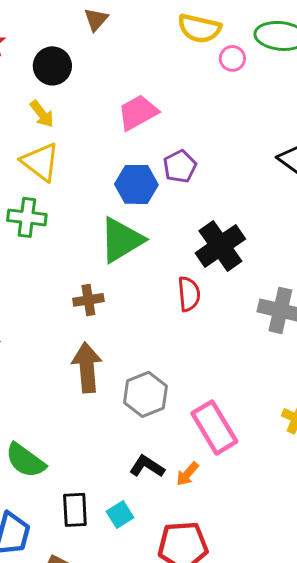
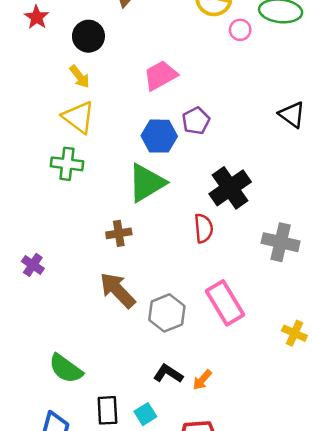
brown arrow: (87, 367) -> (118, 290), turned -39
pink rectangle: (214, 427) -> (225, 303), moved

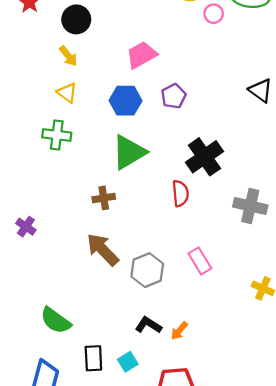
yellow triangle: (78, 117) -> (67, 93), size x0.7
blue hexagon: (159, 136) -> (125, 101), moved
pink rectangle: (225, 303) -> (200, 261), size x0.7

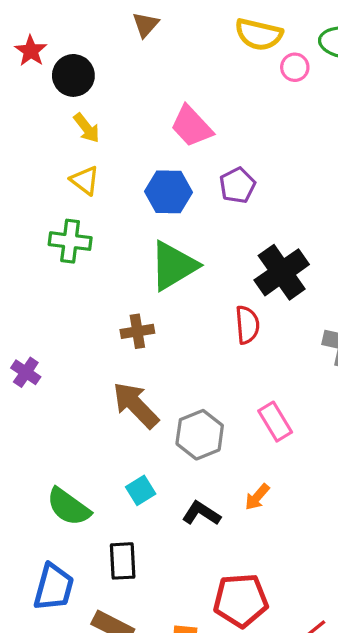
black circle: (76, 19) -> (73, 75), moved
pink trapezoid: (141, 55) -> (191, 126), turned -104
orange arrow: (179, 331) -> (257, 497), moved
cyan square: (128, 362) -> (141, 490), moved

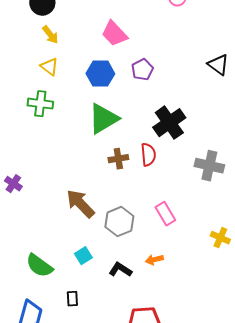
brown cross: (137, 331) -> (118, 159), moved
orange arrow: (257, 497) -> (154, 260), turned 36
black rectangle: (123, 561) -> (72, 299), size x0.7

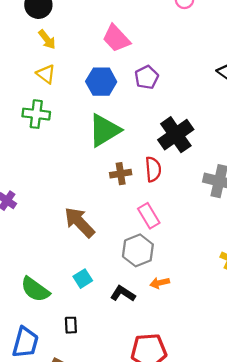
pink rectangle: (165, 214) -> (149, 216), moved
gray hexagon: (119, 222) -> (138, 250), moved

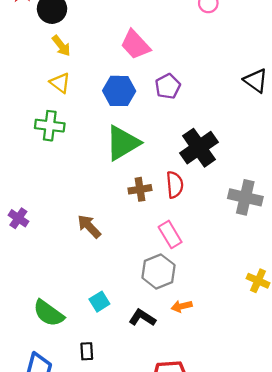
brown arrow: (80, 222) -> (89, 226), moved, size x0.7

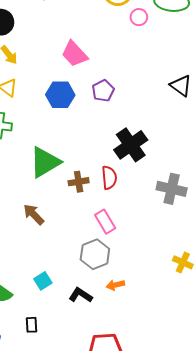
green triangle: (123, 143) -> (45, 162), moved

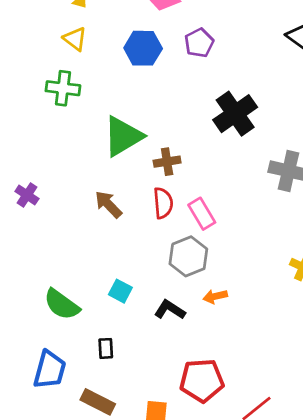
red semicircle: (109, 178) -> (163, 203), moved
cyan square: (43, 281) -> (120, 291), turned -30

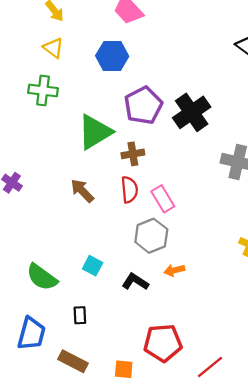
purple pentagon: (199, 43) -> (143, 105), moved, size x1.5

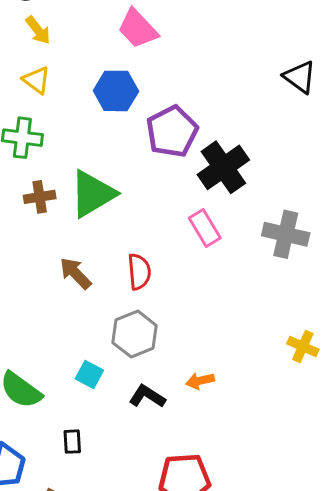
purple pentagon: (143, 105) -> (172, 131), moved
brown cross: (133, 154) -> (40, 197), moved
pink rectangle: (163, 199) -> (205, 228), moved
gray hexagon: (151, 236) -> (135, 334), moved

